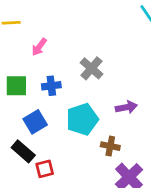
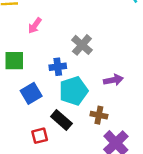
blue cross: (51, 86) -> (58, 67), moved
black rectangle: (23, 151) -> (61, 120), moved

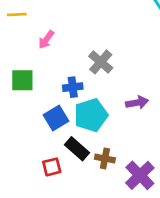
blue square: (31, 93) -> (56, 118), moved
brown cross: (99, 115) -> (105, 159), moved

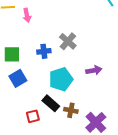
pink arrow: (46, 40) -> (27, 15), moved, turned -48
blue cross: (73, 87) -> (44, 51), moved
blue square: (56, 118) -> (18, 78), moved

